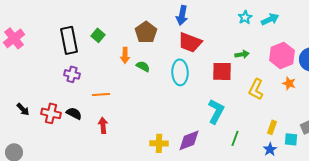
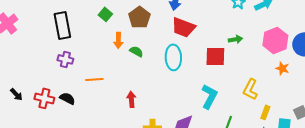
green square: (98, 35) -> (105, 14), moved
yellow L-shape: (256, 89) -> (250, 89), moved
red arrow: (103, 125) -> (131, 99), moved

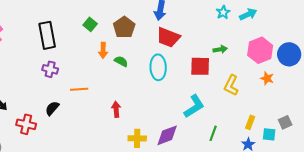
yellow L-shape: (250, 89) -> (231, 85), moved
cyan L-shape: (209, 96) -> (194, 106), turned 30
red cross: (44, 98) -> (26, 124), moved
black semicircle: (67, 98) -> (52, 108), turned -77

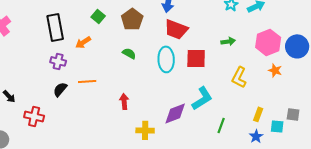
orange arrow: (103, 50) -> (83, 42), moved, turned 56
red square: (200, 66) -> (196, 58), moved
black semicircle: (52, 108) -> (60, 89), moved
gray square: (285, 122) -> (293, 114), turned 32
purple diamond: (167, 135) -> (175, 113), moved

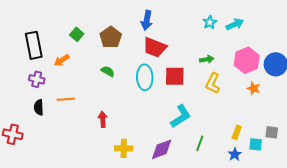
yellow L-shape: (239, 77) -> (213, 83), moved
black semicircle: (60, 89) -> (39, 107), turned -42
purple diamond: (175, 113) -> (162, 149), moved

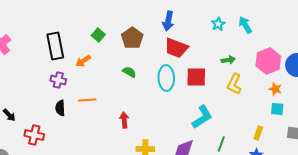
cyan star: (210, 22) -> (218, 24), moved
cyan arrow: (235, 24) -> (245, 25), moved, turned -96
cyan square: (256, 144) -> (277, 109), moved

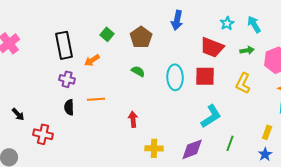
red trapezoid: (176, 48) -> (212, 47), moved
green arrow: (228, 60) -> (247, 50), moved

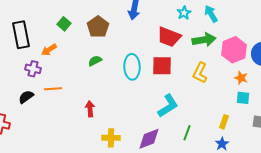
green arrow: (247, 50) -> (204, 40), size x1.6
green semicircle: (138, 71) -> (95, 61), turned -56
purple cross: (67, 79) -> (33, 69), moved
black semicircle: (69, 107) -> (26, 97), turned 56

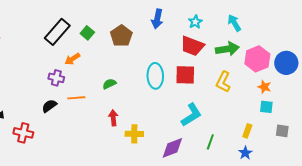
cyan star: (184, 13) -> (195, 22), moved
black rectangle: (21, 35) -> (57, 32), moved, turned 52
green semicircle: (95, 61) -> (109, 84), moved
yellow cross: (111, 138) -> (134, 134), moved

